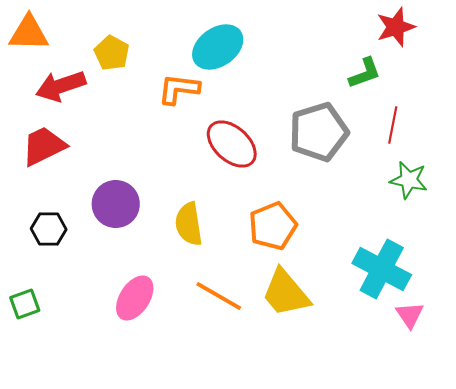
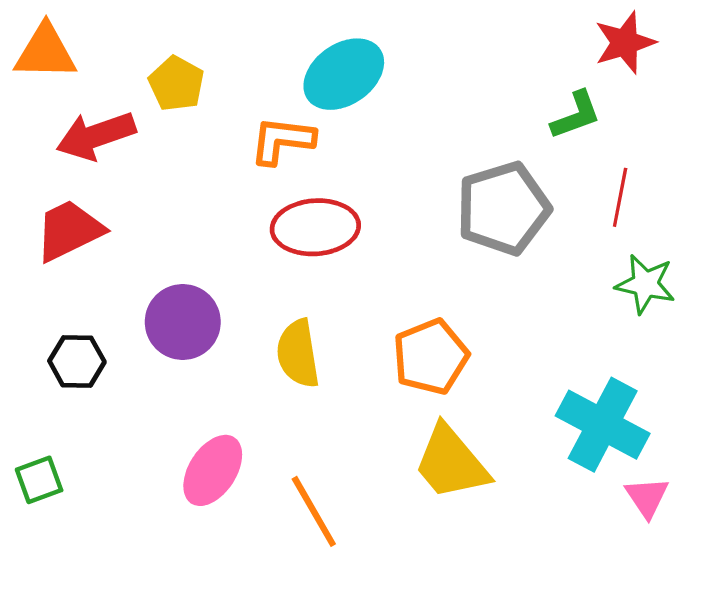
red ellipse: (232, 144) -> (315, 227), moved, turned -46
orange line: (219, 296) -> (314, 511), moved, turned 30

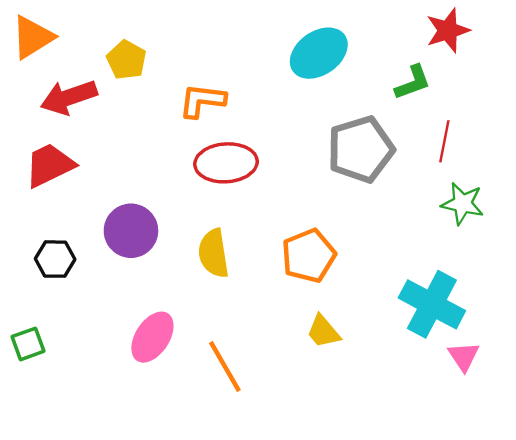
orange triangle: (45, 52) -> (33, 37), turned -33
cyan ellipse: (344, 74) -> (319, 53), moved
yellow trapezoid: (451, 463) -> (323, 331), size x0.6

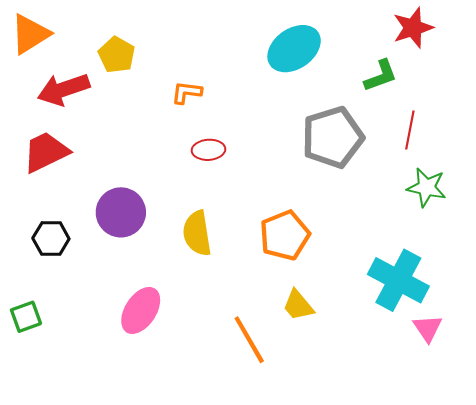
orange L-shape: (202, 101) -> (187, 92), size x0.7
red ellipse: (226, 163) -> (208, 150), size x0.6
orange line: (225, 367) -> (249, 340), moved

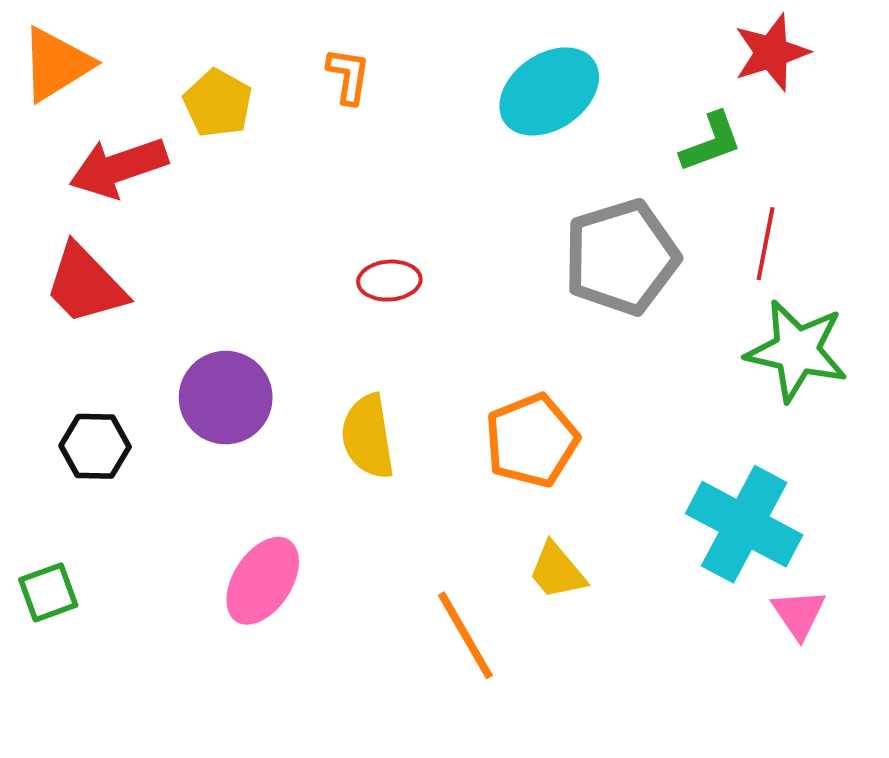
orange L-shape: (187, 92) -> (348, 76), moved, turned 92
red trapezoid: (46, 152) -> (85, 284), turned -108
green star: (427, 187) -> (797, 351), size x1.4

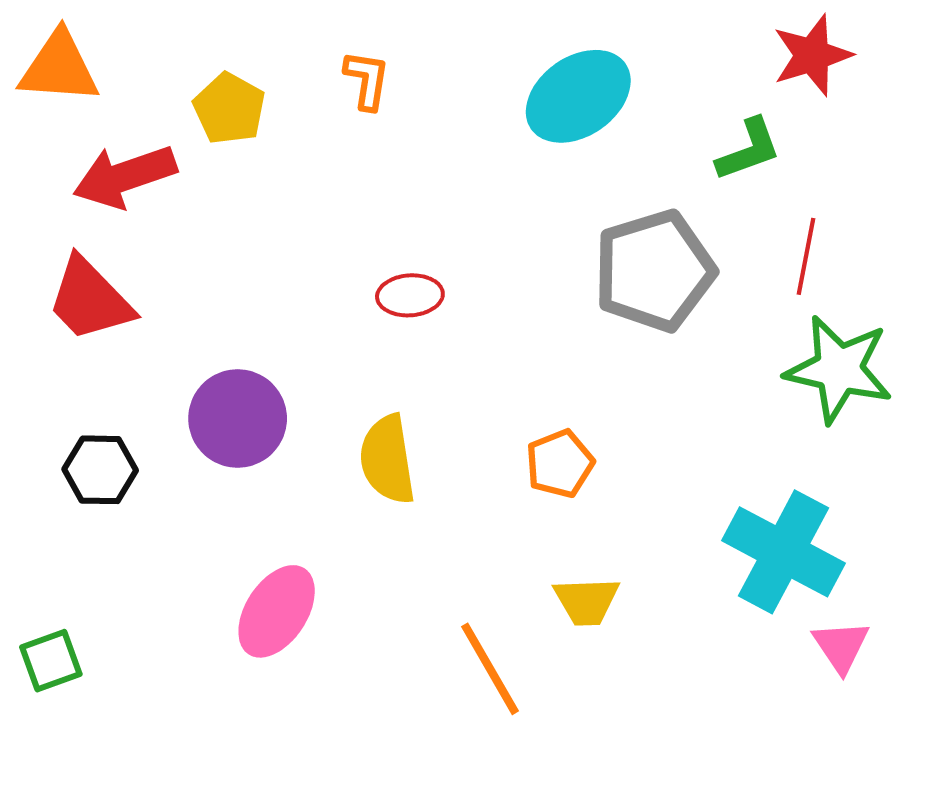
orange triangle: (56, 64) -> (59, 68), turned 36
orange pentagon: (532, 440) -> (560, 464), size x0.7
yellow trapezoid: (557, 571) -> (586, 601), turned -52
green square: (48, 592) -> (51, 661), moved

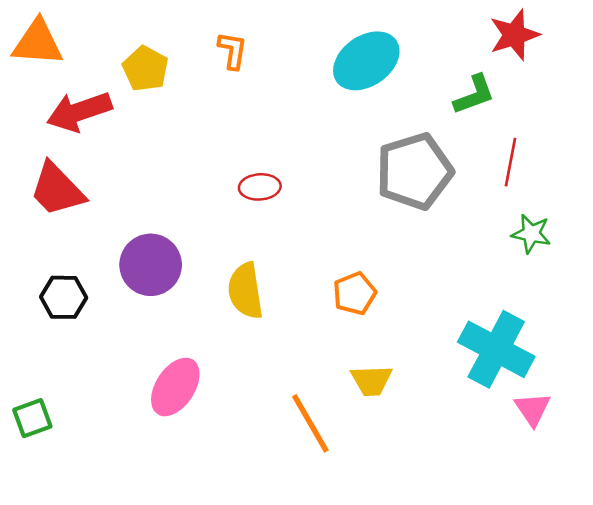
green star: (839, 369) -> (531, 234), size x0.6

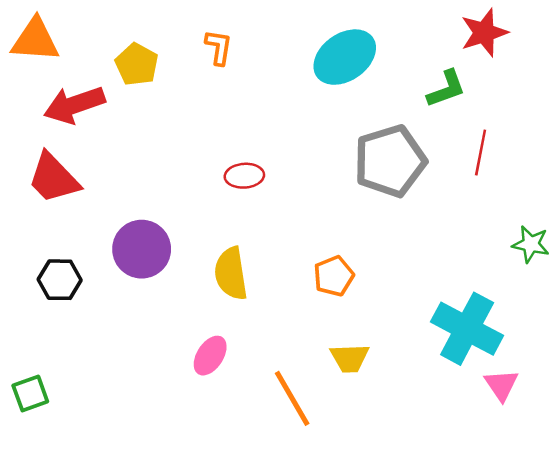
green star: (531, 234) -> (531, 244), moved
pink ellipse: (175, 387) -> (210, 356), moved, size x0.7

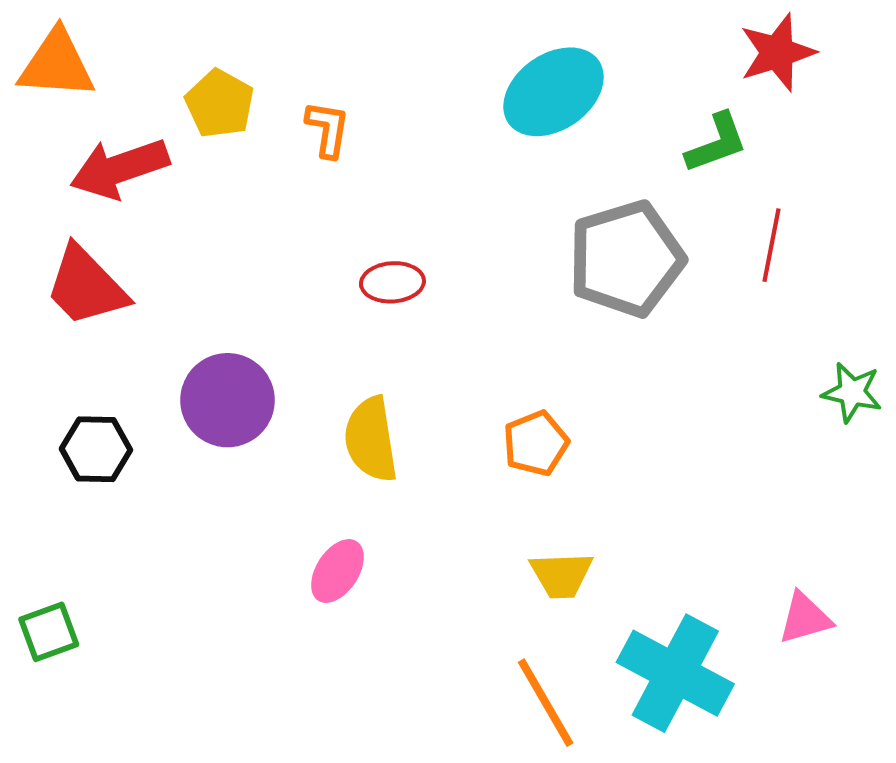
orange L-shape: (219, 47) -> (328, 129), moved
cyan cross: (467, 329) -> (675, 673), moved
pink triangle: (501, 385) -> (805, 618), turned 48
orange line: (292, 398) -> (546, 703), moved

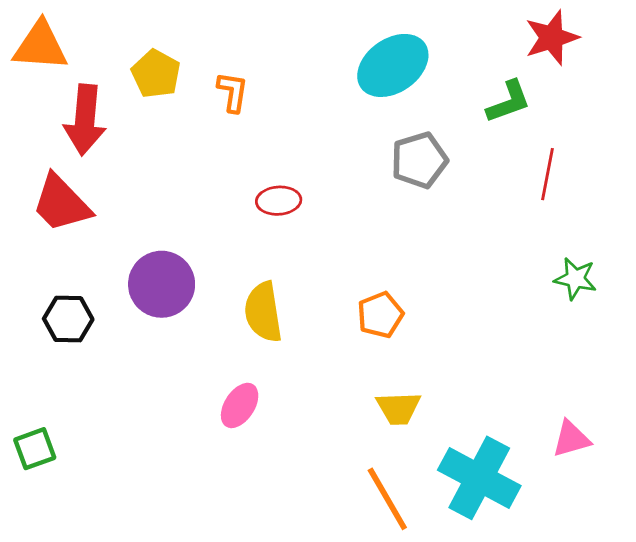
red arrow: (119, 168) -> (85, 120), turned -66
gray pentagon: (626, 259) -> (419, 160), moved, size x0.7
green star: (852, 392) -> (575, 279), moved

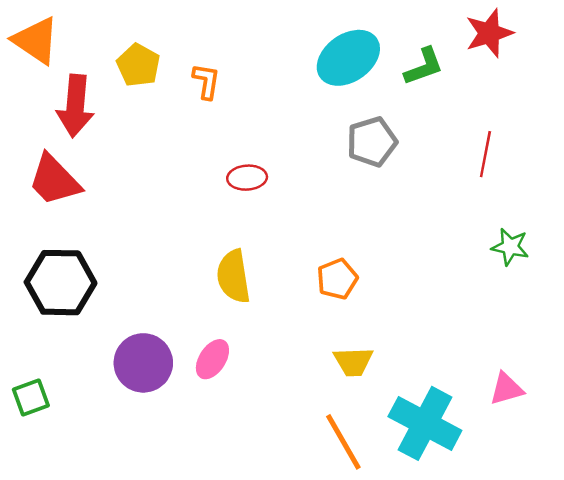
orange triangle: (40, 46) -> (36, 40), turned 30
green L-shape: (509, 102) -> (424, 66), moved
purple circle: (162, 284) -> (143, 363), moved
black hexagon: (68, 319) -> (61, 283), size x1.6

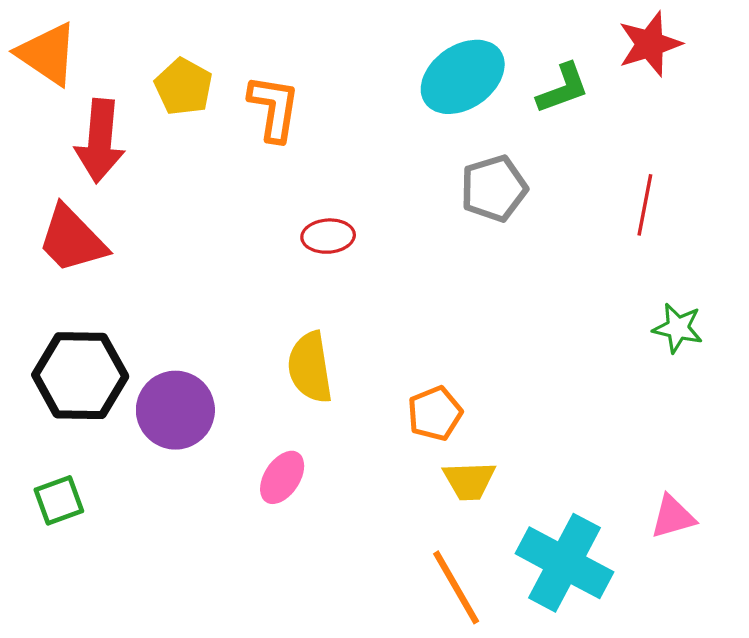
orange L-shape: (206, 81) -> (274, 108), size x1.4
orange pentagon: (337, 279) -> (435, 413), moved
purple circle: (143, 363) -> (175, 410), moved
green square: (31, 398) -> (59, 500), moved

